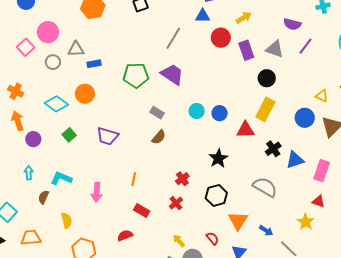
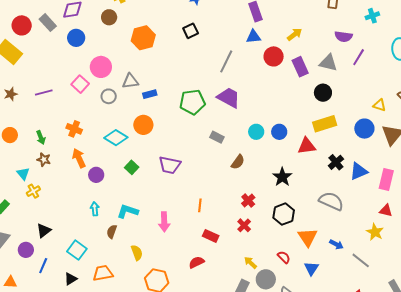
yellow rectangle: (265, 109) -> (325, 124), turned 50
brown semicircle: (159, 137) -> (238, 162), moved

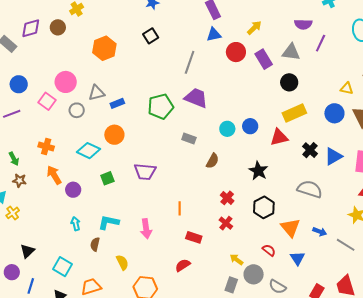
brown circle: (109, 17) -> (58, 27), moved
blue circle: (76, 38) -> (19, 84), moved
green square: (132, 167) -> (107, 178), turned 32

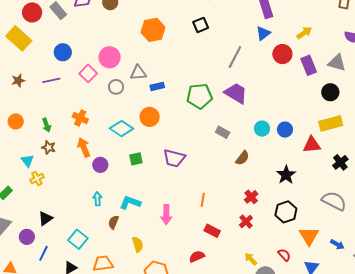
blue triangle: (214, 35) -> (263, 33), turned -35

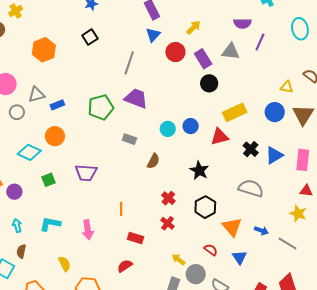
black circle: (330, 92) -> (209, 83), moved
brown semicircle: (113, 222) -> (21, 251), moved

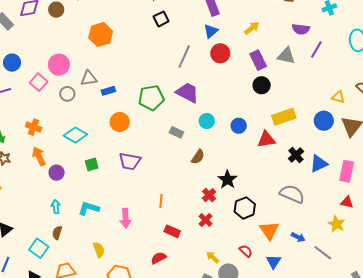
black square: (90, 37) -> (161, 19), moved
red circle: (175, 52) -> (220, 53), moved
cyan circle: (168, 129) -> (207, 121), moved
orange circle: (55, 136) -> (120, 122), moved
black star: (199, 170) -> (227, 180), moved

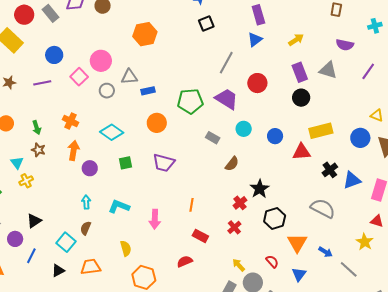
purple line: (316, 49) -> (368, 71), moved
red circle: (220, 53) -> (257, 83), moved
orange arrow: (39, 156) -> (73, 150), turned 30

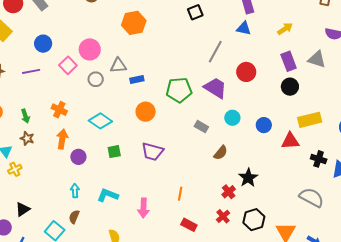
blue triangle: (255, 40) -> (244, 28), turned 49
black cross: (330, 170) -> (319, 159), turned -35
black hexagon: (275, 218) -> (254, 220), moved

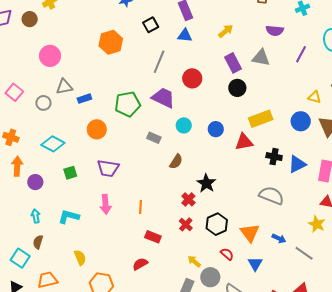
black square: (195, 12) -> (151, 25), moved
orange hexagon: (134, 23) -> (111, 42), moved
pink circle: (90, 49) -> (50, 56), moved
pink arrow: (143, 208) -> (106, 204), moved

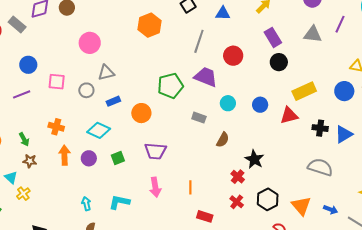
gray triangle: (261, 58) -> (313, 34), moved
pink square: (14, 92) -> (57, 82), turned -30
blue rectangle: (84, 99) -> (113, 101), moved
purple circle: (35, 182) -> (89, 158), moved

